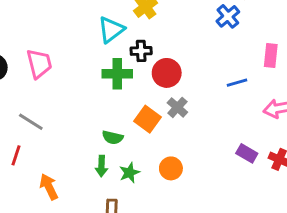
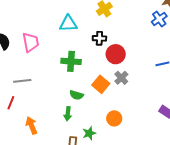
cyan triangle: (111, 30) -> (68, 23), moved, turned 30
green cross: (117, 74) -> (71, 61), moved
gray line: (31, 122) -> (22, 81), turned -42
green star: (129, 173) -> (89, 133), moved

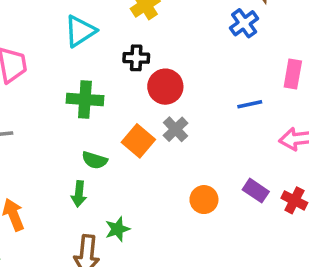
cyan triangle: (68, 23) -> (80, 31), turned -30
orange circle: (114, 118) -> (204, 200), moved

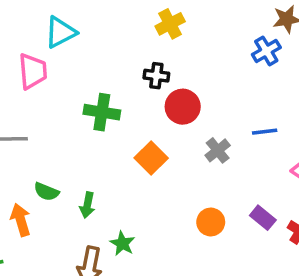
cyan triangle: (80, 31) -> (60, 32), moved
gray cross: (176, 129) -> (218, 150), moved
green semicircle: (95, 160) -> (46, 192), moved
green star: (117, 229) -> (122, 243), turned -30

